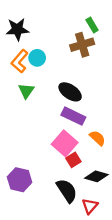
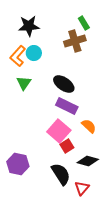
black star: (17, 29) -> (29, 26), moved

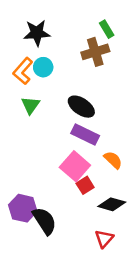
black semicircle: (61, 174) -> (44, 221), moved

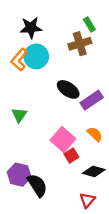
cyan circle: (43, 67) -> (36, 56), size x1.5
green triangle: (30, 105) -> (19, 115), moved
purple rectangle: (85, 134) -> (92, 100), moved, turned -60

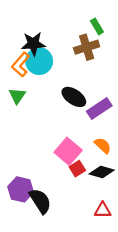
black star: (31, 28) -> (33, 44), moved
green triangle: (19, 115) -> (17, 96), moved
black diamond: (94, 171) -> (102, 172), moved
red triangle: (87, 200) -> (103, 210), moved, turned 49

